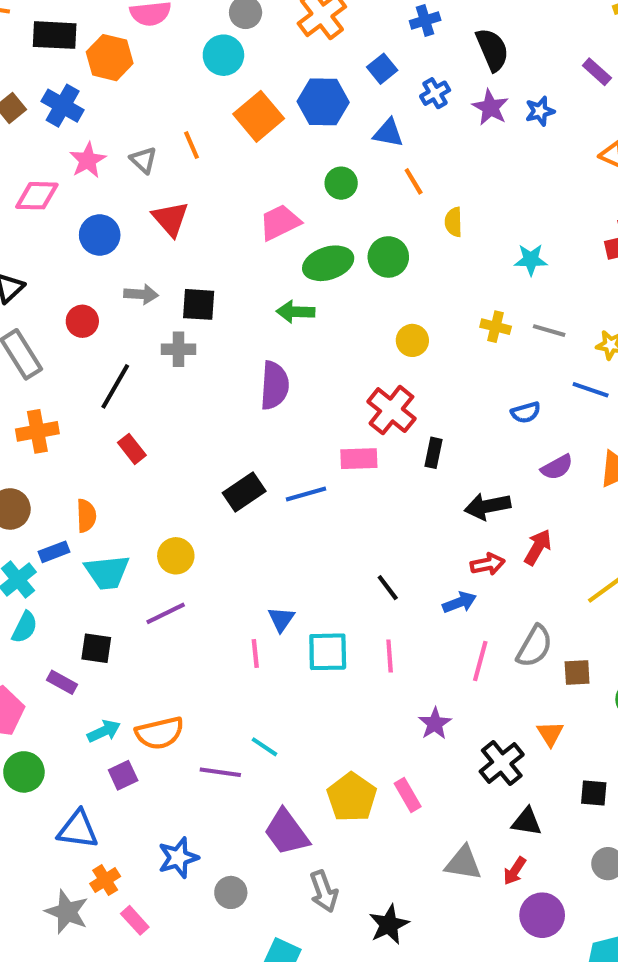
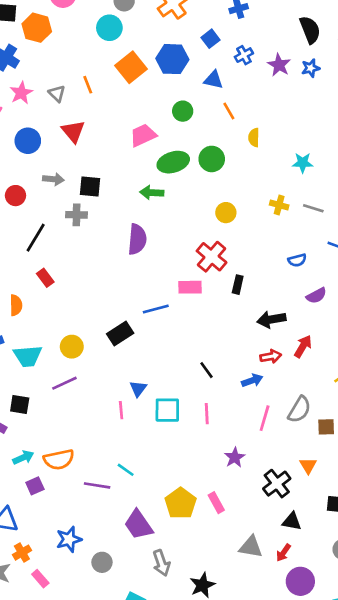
black semicircle: (492, 50) -> (310, 30), moved
black rectangle: (244, 492) -> (120, 333), moved
orange semicircle: (86, 516) -> (16, 305), moved

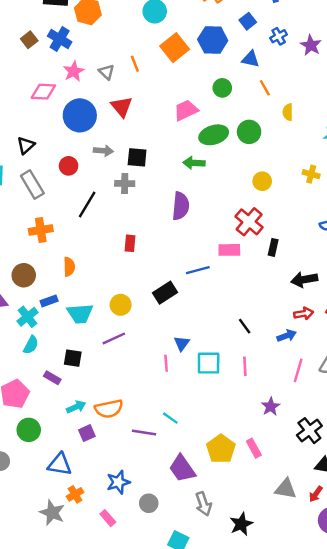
blue circle: (28, 141) -> (80, 115), size x1.4
red rectangle: (45, 278) -> (130, 243), moved, turned 42
pink rectangle: (40, 579) -> (108, 518), moved

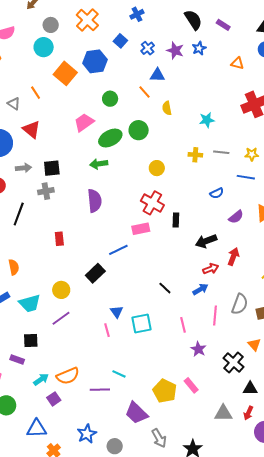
blue triangle: (251, 59) -> (157, 75), moved
pink line: (245, 366) -> (183, 325), moved

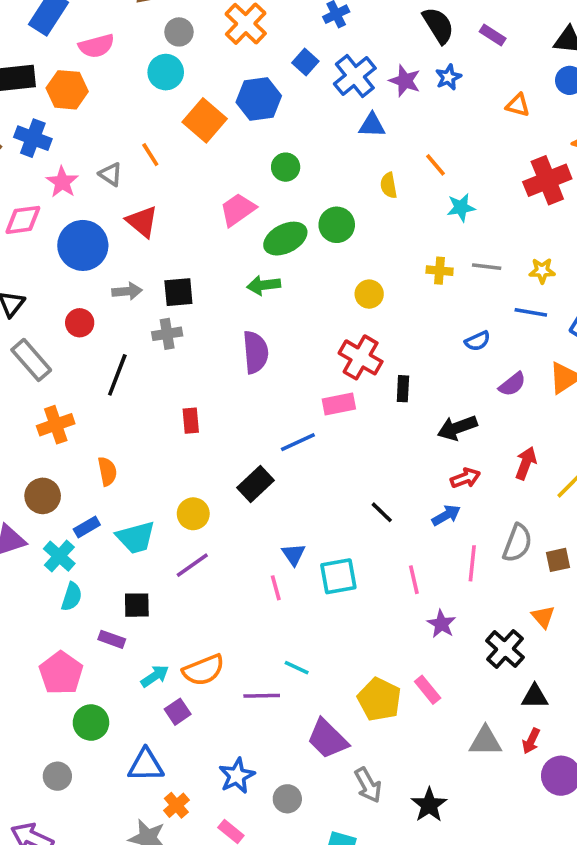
blue cross: (148, 48) -> (355, 76), size x1.6
orange line: (144, 92) -> (436, 165), moved
red arrow: (233, 257) -> (526, 463), moved

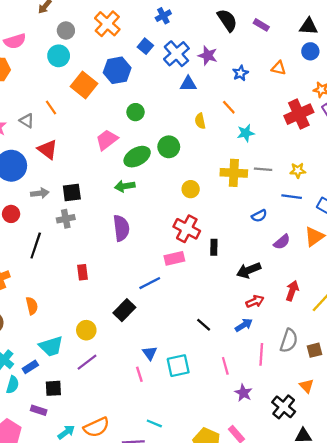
blue star: (448, 77) -> (240, 73), moved
yellow cross: (440, 271) -> (234, 173), size x1.6
blue rectangle: (87, 527) -> (30, 367), moved

